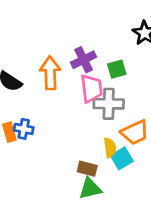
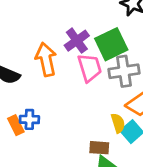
green square: (117, 69) -> (111, 44), size x1.6
gray cross: (109, 104) -> (124, 71), moved

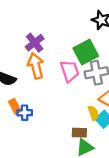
purple cross: (77, 41) -> (35, 43), moved
orange rectangle: (16, 125) -> (15, 106), moved

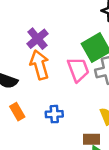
blue cross: (25, 113) -> (54, 114), moved

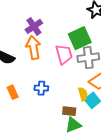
orange rectangle: (17, 112) -> (13, 92), moved

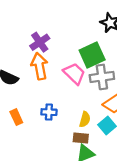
pink trapezoid: (64, 54) -> (74, 74), turned -30
yellow semicircle: (83, 94) -> (85, 119), moved, turned 32

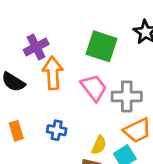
purple cross: (40, 42) -> (36, 47), moved
green square: (92, 55) -> (102, 46), moved, turned 35

